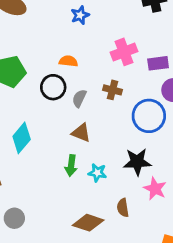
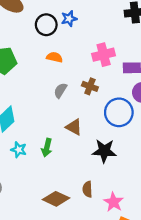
black circle: (53, 87) -> (46, 25), moved
brown triangle: (81, 133) -> (74, 127), moved
cyan star: (97, 173) -> (19, 150), moved
pink star: (155, 189) -> (113, 202), moved

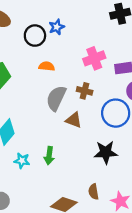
gray semicircle: (60, 90) -> (56, 98), size x1.6
brown triangle: (74, 127) -> (74, 120), moved

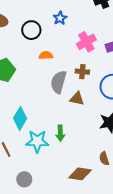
blue star: (57, 27) -> (60, 18), moved
cyan star: (22, 161) -> (37, 141), size x1.6

